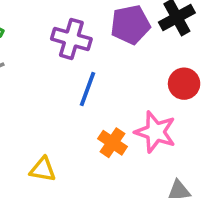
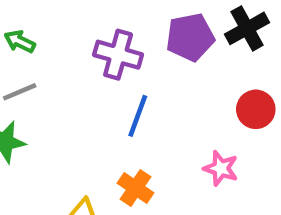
pink star: (155, 132) -> (221, 168), size x0.7
orange cross: (112, 143) -> (136, 188), moved

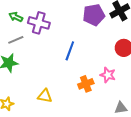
purple cross: (118, 55) -> (39, 23), moved
orange cross: (136, 188) -> (86, 84), moved, turned 35

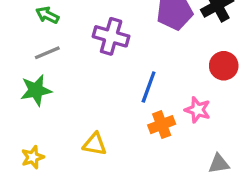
purple cross: (39, 23) -> (111, 36), moved
blue line: (70, 51) -> (149, 87), moved

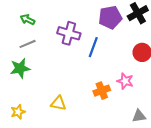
blue line: (149, 87) -> (93, 47), moved

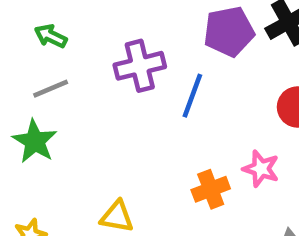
purple cross: (69, 33) -> (140, 66), turned -30
green star: (20, 68) -> (35, 141), turned -30

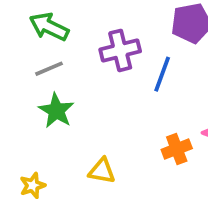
green arrow: (51, 36) -> (49, 27), size x1.5
green star: (35, 141) -> (56, 111), moved

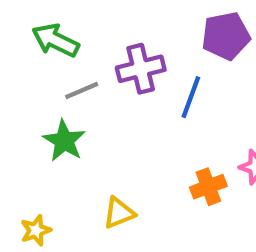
gray line: (49, 69) -> (82, 91), moved
yellow triangle: (102, 171) -> (119, 213), turned -32

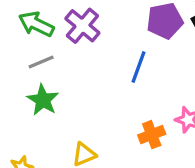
purple cross: (141, 69) -> (82, 26), moved, turned -36
gray line: (82, 91) -> (41, 62), moved

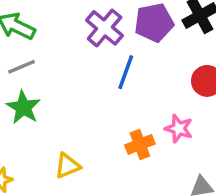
purple cross: (82, 26) -> (105, 28), moved

